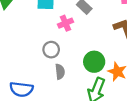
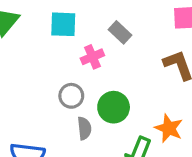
green circle: (94, 62) -> (114, 107), moved

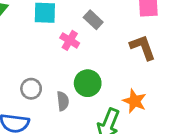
pink cross: (92, 57) -> (70, 40), turned -36
gray circle: (71, 96) -> (31, 89), moved

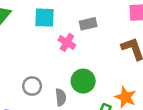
gray rectangle: (93, 20) -> (88, 24), turned -56

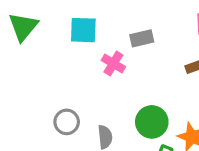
green circle: (83, 81) -> (152, 122), moved

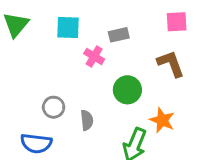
green circle: (152, 122) -> (127, 90), moved

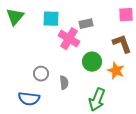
pink cross: (94, 56) -> (69, 39), size x1.5
orange star: (162, 120) -> (116, 71), moved

